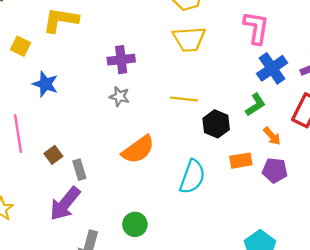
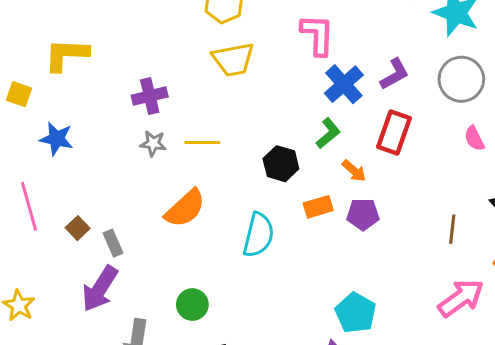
yellow line: (184, 99) -> (202, 143), moved

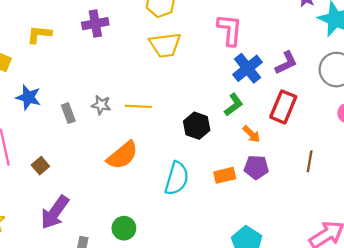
yellow L-shape: (66, 55) -> (39, 34), size x0.7
purple cross: (150, 96) -> (95, 24), moved
orange rectangle: (318, 207) -> (225, 175), moved
brown line: (452, 229) -> (310, 161), moved
gray rectangle: (113, 243) -> (68, 113), moved

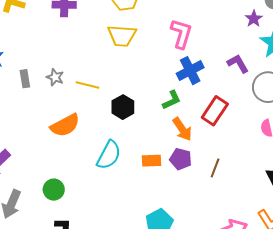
purple L-shape: (286, 63) -> (238, 64), moved, turned -105
black hexagon: (197, 126) -> (123, 107), moved
orange arrow: (252, 134) -> (182, 129), size x1.4
brown line: (310, 161) -> (215, 168), moved

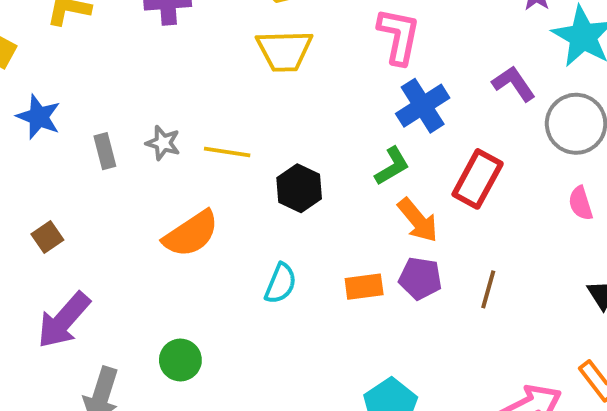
cyan semicircle: (109, 155) -> (281, 283), size x0.7

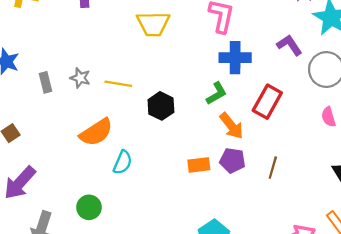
blue cross: (423, 106) -> (235, 58), turned 32
cyan semicircle: (281, 283) -> (123, 162), moved

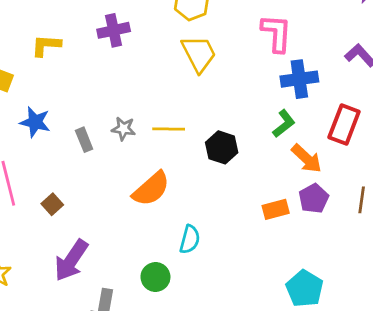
yellow trapezoid: (153, 24) -> (199, 54), turned -108
purple pentagon: (232, 160) -> (314, 199), turned -30
cyan semicircle: (123, 162) -> (190, 239), moved

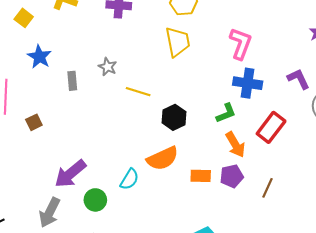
gray star: (123, 129) -> (108, 67), moved
orange semicircle: (151, 189) -> (163, 158), moved
purple arrow: (71, 260) -> (70, 174), moved

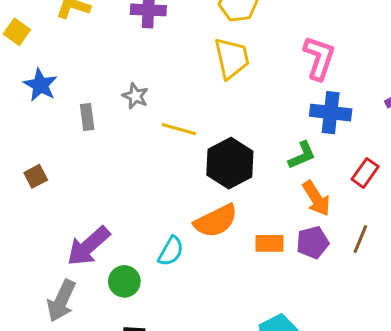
black hexagon: (174, 117) -> (230, 163), size x1.4
red rectangle: (271, 127) -> (365, 173), size x0.7
brown line: (267, 188) -> (360, 239), moved

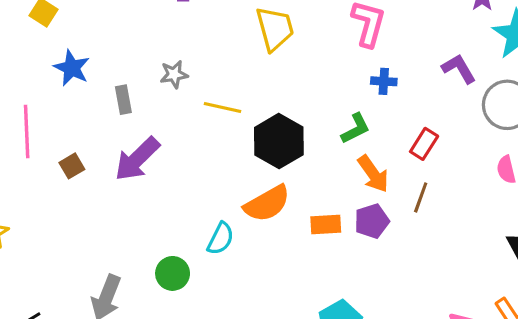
gray star: (135, 96) -> (174, 74), turned -30
blue cross: (331, 113) -> (384, 81), size x0.6
brown line: (360, 239) -> (421, 197), moved
purple arrow: (88, 246) -> (137, 159), moved

